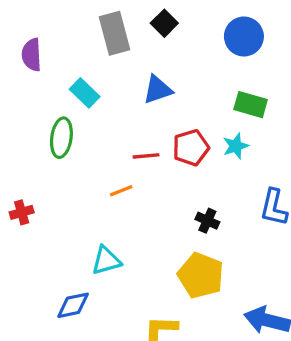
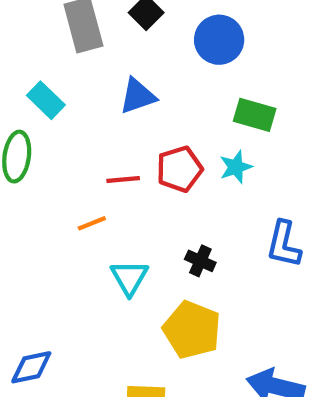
blue circle: (244, 37) -> (219, 40), moved
cyan triangle: (106, 260) -> (129, 278), moved, turned -44

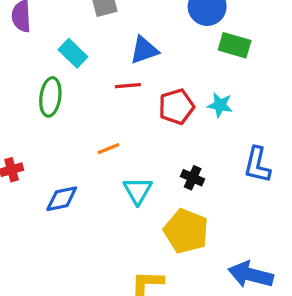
green rectangle: (255, 115) -> (235, 45), moved
cyan star: (236, 167) -> (220, 105), turned 30
red line: (123, 180) -> (128, 86), moved
blue diamond: (31, 367) -> (62, 199), moved

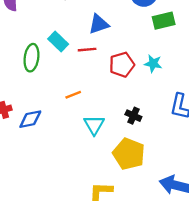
green rectangle: (235, 45) -> (164, 21), turned -30
cyan rectangle: (73, 53) -> (58, 41), moved
blue diamond: (62, 199) -> (30, 119), moved

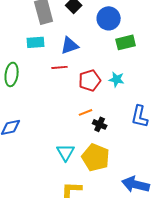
cyan rectangle: (58, 41) -> (36, 42), moved, turned -48
orange line: (73, 95) -> (86, 112), moved
cyan triangle: (94, 125) -> (66, 152), moved

